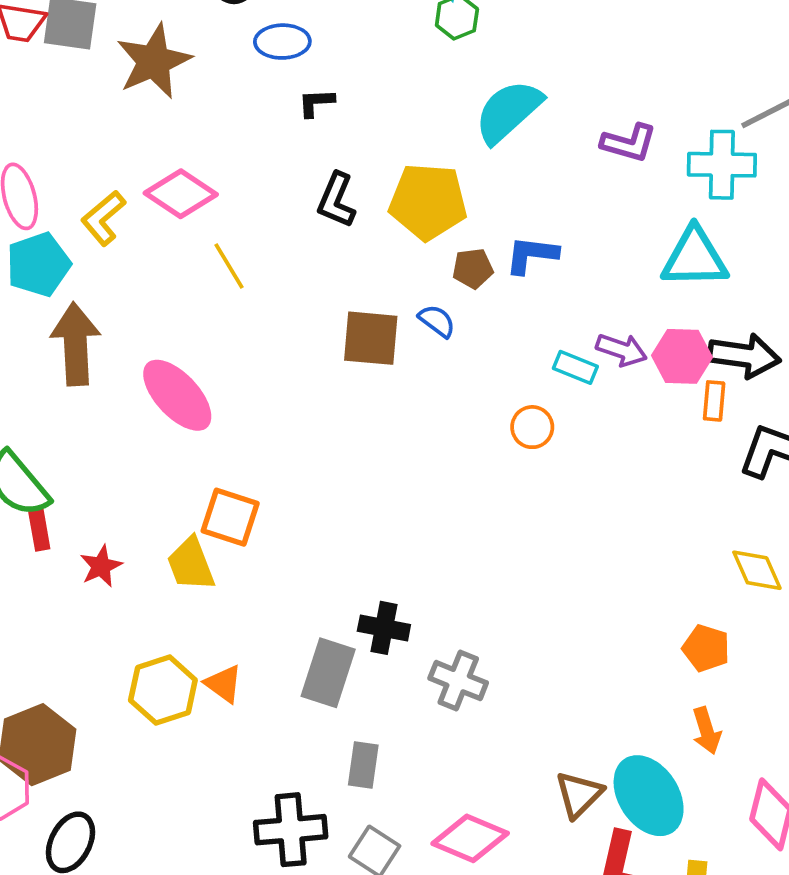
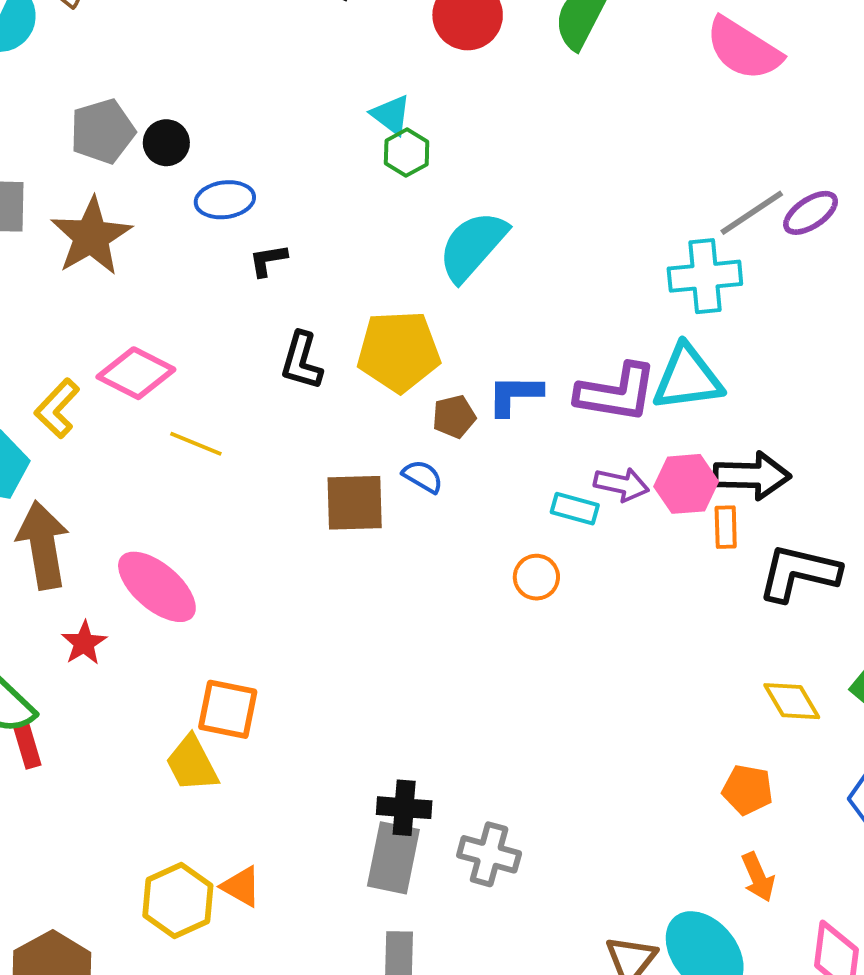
purple L-shape: (629, 143) -> (616, 393), moved, size x1.4
yellow line: (229, 266) -> (196, 444), turned -30
red star: (101, 566) -> (84, 643), moved
gray rectangle: (328, 673) -> (393, 858), moved

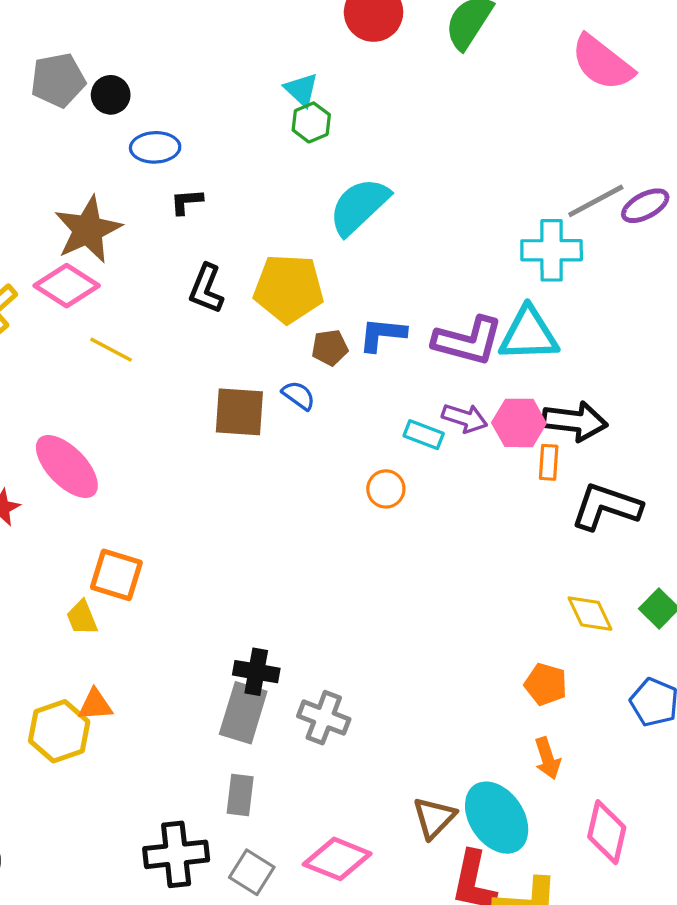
brown star: (91, 236) -> (88, 230), moved
yellow trapezoid: (192, 764) -> (82, 618), size x0.7
orange triangle: (241, 886) -> (95, 705), moved, turned -39

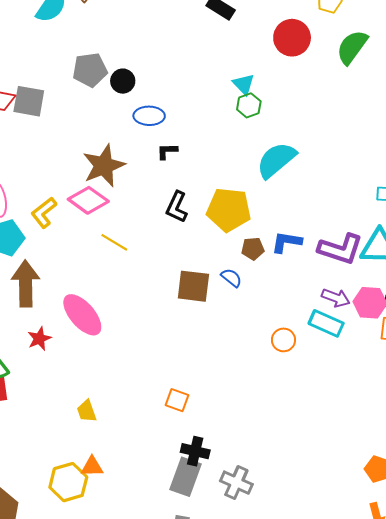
cyan rectangle: (424, 435) -> (326, 323), moved, size x1.4
orange square: (116, 575) -> (177, 400), moved, size x0.7

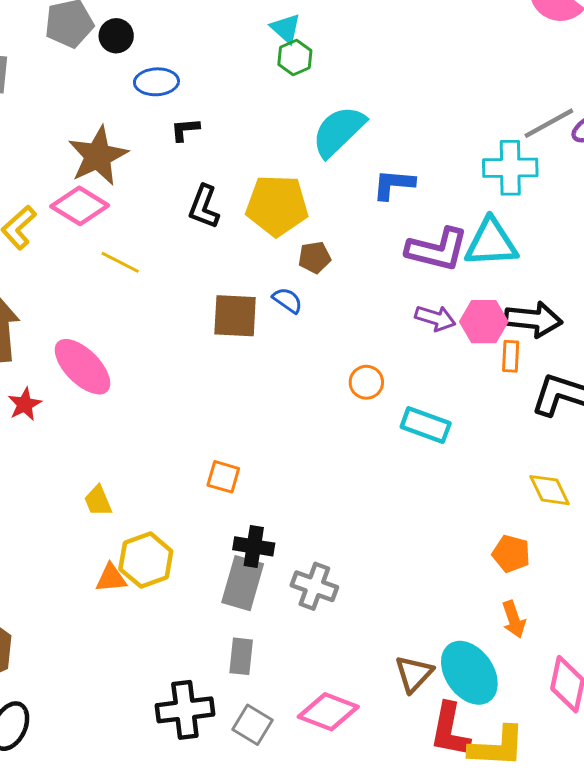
blue L-shape: (287, 242) -> (394, 184), moved
cyan rectangle: (326, 323) -> (426, 425), moved
yellow hexagon: (68, 482) -> (146, 560), moved

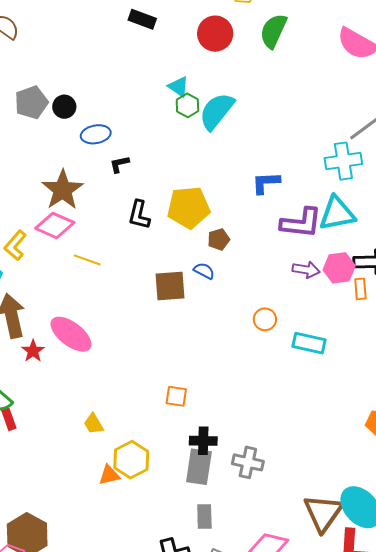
cyan semicircle: (339, 131) -> (217, 111), moved
red star: (25, 404) -> (33, 351), moved
brown triangle: (414, 674) -> (323, 513), size x1.5

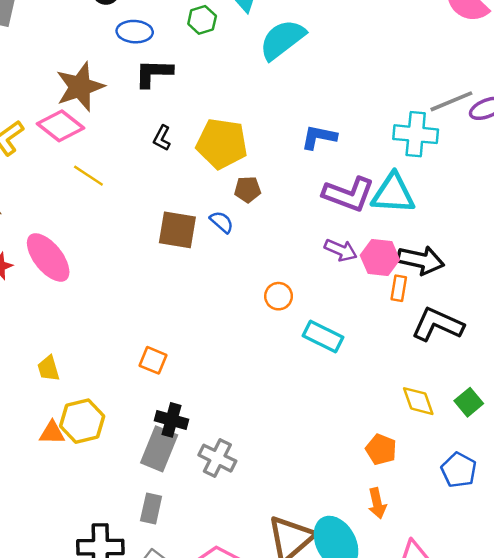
green hexagon: (187, 105) -> (202, 20), moved
black L-shape: (119, 164) -> (154, 73), size x1.6
black L-shape: (139, 215) -> (162, 138), size x0.7

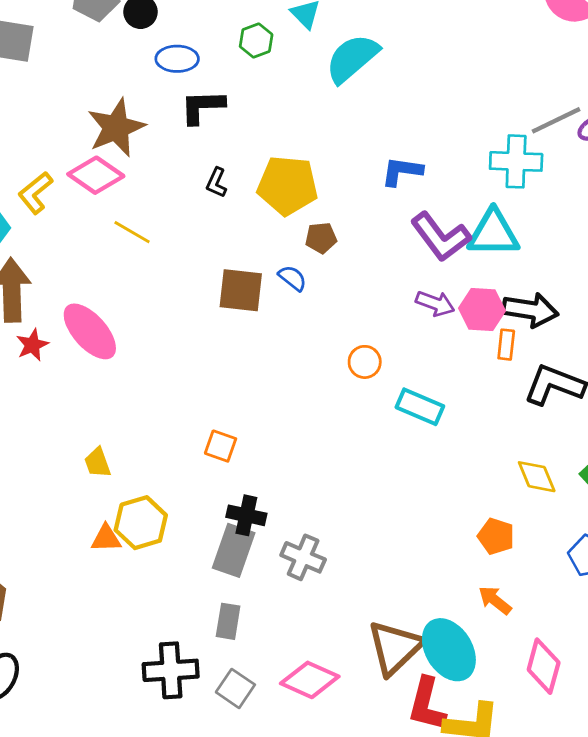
purple L-shape: (348, 194) -> (441, 237), turned 36
orange arrow: (377, 503) -> (495, 600), turned 144

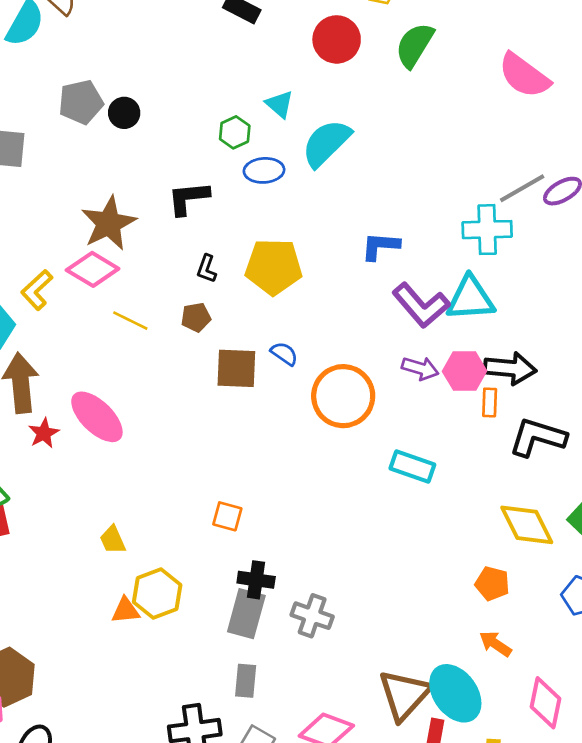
blue ellipse: (177, 59) -> (264, 170), moved
brown pentagon: (321, 238) -> (196, 317), moved
orange circle: (365, 362) -> (343, 396), moved, size x2.0
yellow diamond: (537, 477) -> (527, 525), size x1.4

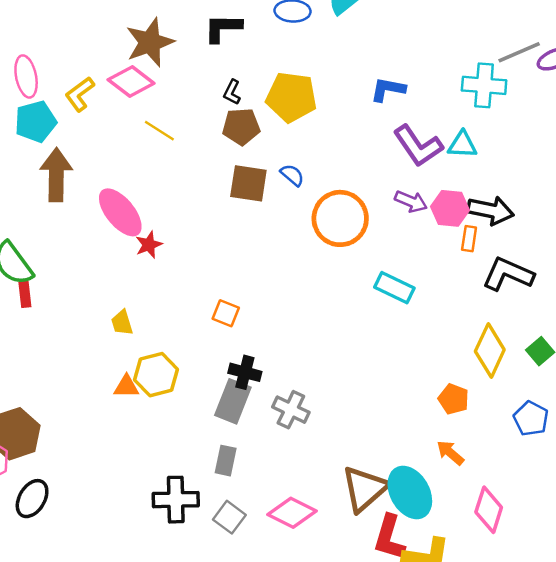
cyan triangle: (470, 298) -> (462, 145), size x0.7
brown pentagon: (196, 317) -> (241, 126), moved, size x1.4
red star: (44, 433) -> (149, 245), moved
yellow diamond: (527, 525) -> (490, 351), turned 45

